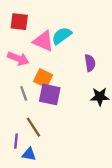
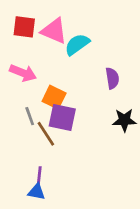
pink triangle: (43, 41) -> (54, 31), moved
brown line: (33, 127) -> (46, 134), moved
purple line: (16, 141) -> (39, 176), moved

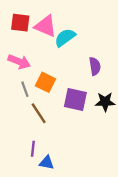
gray line: (30, 116) -> (25, 89), moved
purple square: (62, 117) -> (75, 99), moved
blue triangle: (36, 192) -> (47, 163), moved

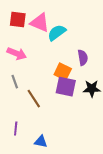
orange square: (46, 82) -> (63, 72), moved
gray line: (25, 89) -> (15, 82), moved
purple line: (33, 149) -> (16, 129), moved

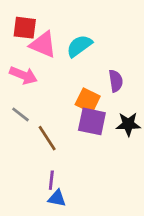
pink triangle: (40, 23) -> (43, 44), moved
gray line: (15, 82) -> (21, 114), turned -32
purple line: (16, 129) -> (51, 180), moved

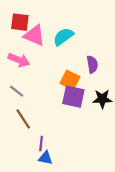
brown line: (47, 138) -> (23, 119), moved

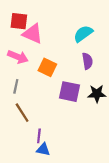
cyan semicircle: (63, 37) -> (83, 34), moved
orange square: (70, 80) -> (47, 67), moved
gray line: (17, 91) -> (16, 86), turned 64

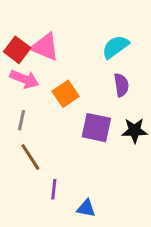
red square: (19, 21) -> (17, 50), moved, turned 30
orange square: (47, 67) -> (66, 94), turned 30
blue triangle: (43, 150) -> (86, 208), moved

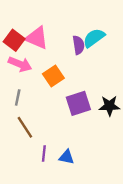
purple semicircle: (121, 85) -> (78, 45), moved
purple square: (96, 128) -> (78, 103), turned -30
blue triangle: (86, 208) -> (67, 157), moved

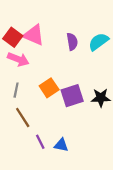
cyan semicircle: (94, 38) -> (99, 42), moved
orange square: (53, 76) -> (49, 88), moved
purple line: (44, 153) -> (40, 142), turned -32

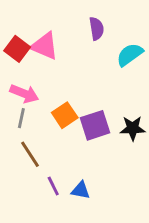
purple semicircle: (72, 42) -> (96, 29), moved
pink arrow: (18, 59) -> (24, 94), moved

